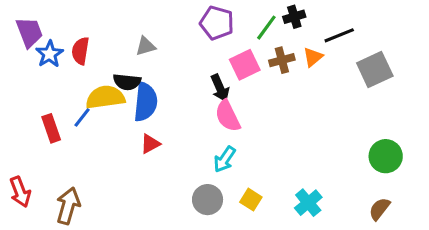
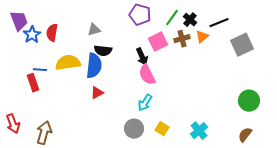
black cross: (294, 17) -> (190, 20), moved, turned -32
black semicircle: (127, 82) -> (103, 51), moved
blue line: (82, 117) -> (40, 70), moved, turned 56

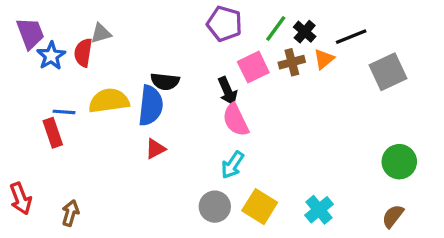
gray triangle: (94, 30) -> (101, 33), moved
yellow square: (162, 129) -> (260, 207), size x1.5
brown arrow: (44, 133) -> (70, 213), size x0.7

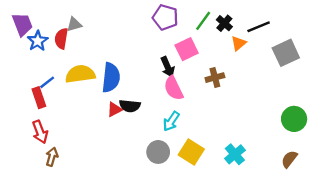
brown cross: (292, 62) -> (215, 78), moved
black semicircle: (165, 81) -> (130, 106), moved
blue line: (64, 112) -> (47, 82), turned -42
red arrow: (21, 199) -> (40, 132), moved

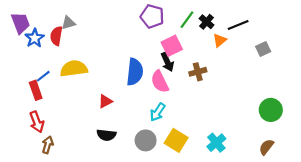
gray square: (286, 53) -> (263, 49), size x0.6
black arrow: (168, 67) -> (167, 62), moved
blue semicircle: (111, 78) -> (135, 72), moved
black semicircle: (130, 106) -> (106, 135), moved

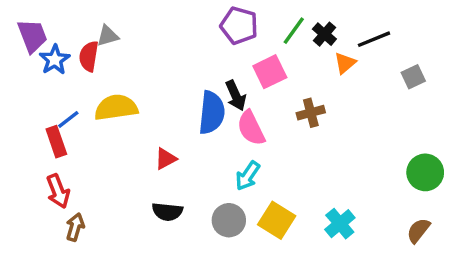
black arrow: (167, 62) -> (236, 96), moved

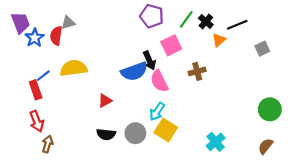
blue semicircle: (212, 113) -> (134, 71), turned 64
gray circle: (229, 220) -> (135, 133), moved
yellow square: (277, 220) -> (166, 130), moved

